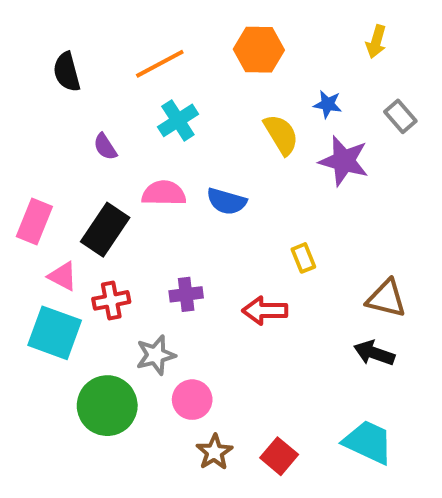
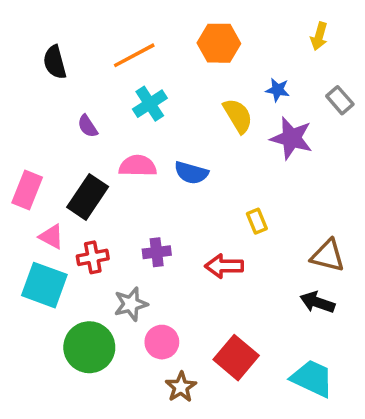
red square: (279, 456) -> (236, 358), moved, size x1.4

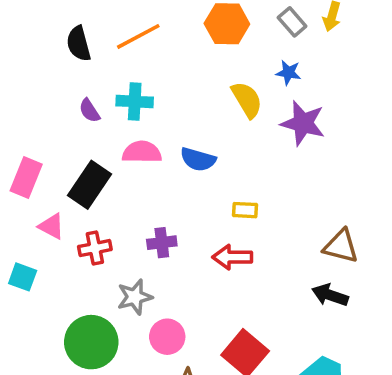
black semicircle: (55, 62) -> (79, 44), moved
gray rectangle: (340, 100) -> (292, 22), moved
cyan cross: (150, 104) -> (135, 102), moved, turned 36
yellow rectangle: (257, 221) -> (245, 210), moved, turned -65
cyan square: (44, 285) -> (23, 277), moved, size x0.6

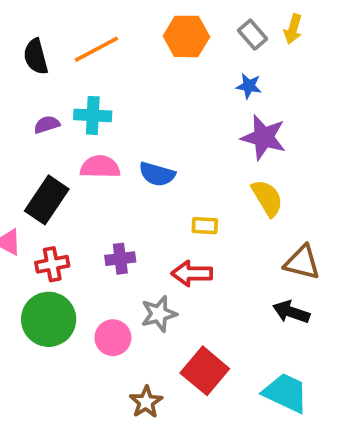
yellow semicircle: (247, 100) -> (267, 198), moved
purple semicircle: (89, 111) -> (47, 125), turned 105
gray star: (135, 297) -> (159, 314), moved
pink circle: (167, 337) -> (113, 338), moved
green circle: (91, 342) -> (49, 319), moved

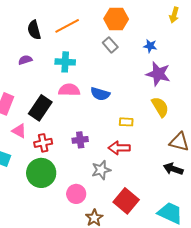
gray rectangle: (253, 35) -> (110, 45), moved
purple semicircle: (47, 125) -> (25, 60), moved
pink circle: (113, 338) -> (76, 194), moved

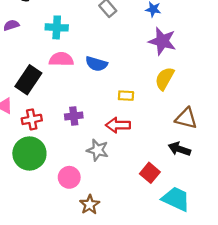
yellow semicircle: (160, 107) -> (165, 79), turned -120
gray star: (101, 170) -> (98, 150), turned 30
red square: (126, 201) -> (150, 173), moved, size x0.7

